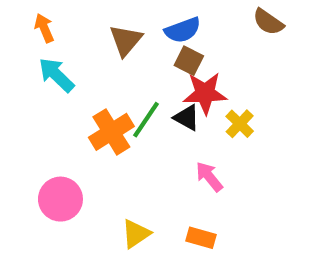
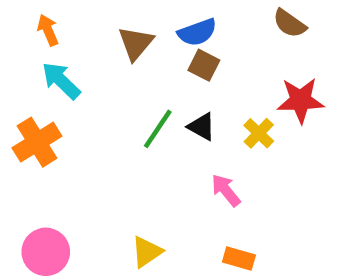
red star: (205, 93) -> (300, 100), moved
orange cross: (111, 132) -> (37, 142), moved
pink circle: (60, 199) -> (46, 252), moved
orange rectangle: (201, 238) -> (239, 258), moved

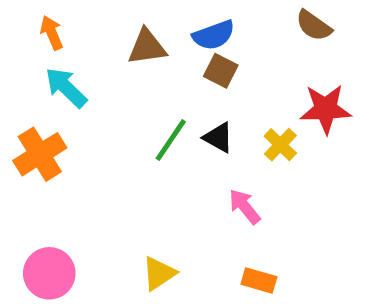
brown triangle: (136, 43) -> (147, 47), turned 42

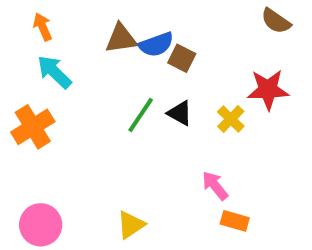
brown semicircle: (314, 26) -> (276, 21), moved
blue semicircle: (214, 35) -> (156, 45), moved
pink arrow: (245, 207) -> (215, 186), moved
orange rectangle: (259, 280) -> (235, 221), moved

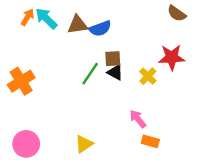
orange arrow: (43, 27) -> (27, 17), turned 54
brown square: (182, 58) -> (113, 59), moved, turned -30
cyan arrow: (54, 72) -> (46, 18), moved

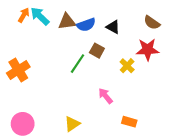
brown semicircle: (177, 13) -> (152, 23), moved
brown square: (113, 59) -> (97, 51), turned 32
black triangle: (115, 72) -> (113, 27), moved
pink arrow: (138, 119) -> (106, 96), moved

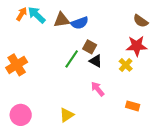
black triangle: (113, 27) -> (96, 61), moved
yellow cross: (127, 66) -> (126, 65), moved
orange rectangle: (129, 122) -> (133, 106), moved

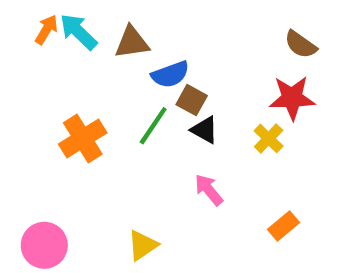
blue semicircle: (80, 23) -> (170, 74), moved
orange cross: (17, 65) -> (83, 138), moved
orange rectangle: (133, 106) -> (284, 226), turned -56

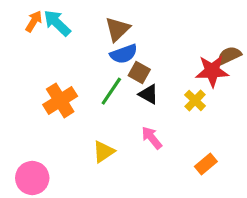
brown triangle: (132, 42) -> (118, 29), moved, turned -36
brown semicircle: (301, 45) -> (229, 55), moved, turned 120
yellow triangle: (143, 245) -> (104, 152), moved

